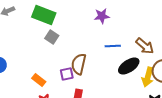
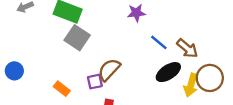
gray square: (52, 37) -> (77, 38), size x1.5
blue line: (113, 46) -> (159, 42), moved, turned 42
brown semicircle: (79, 64) -> (109, 70), turned 30

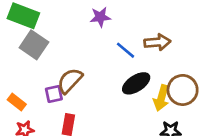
brown arrow: (187, 48) -> (157, 42), moved, turned -45

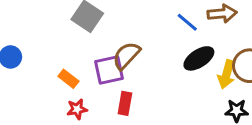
purple square: (54, 94) -> (109, 70), size x1.5

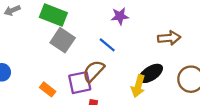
blue line: (187, 22) -> (107, 45), moved
yellow arrow: (226, 74) -> (138, 86), moved

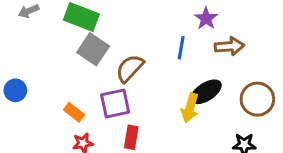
purple star: (120, 16) -> (206, 18), moved, turned -30
blue line: (107, 45) -> (181, 48), moved, turned 60
brown semicircle: (93, 71) -> (130, 68), moved

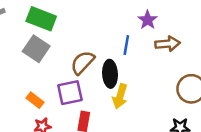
gray square: (93, 49) -> (36, 49), moved
black ellipse: (206, 92) -> (110, 74), moved, turned -60
yellow arrow: (190, 108) -> (120, 96), moved

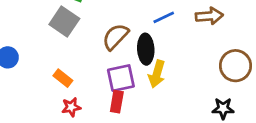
blue line: (126, 45) -> (164, 17), turned 54
purple square: (70, 93) -> (121, 78), moved

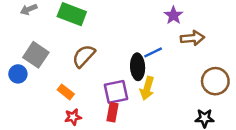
blue line: (164, 17) -> (153, 52), moved
gray square: (64, 21) -> (36, 55), moved
brown semicircle: (115, 37) -> (84, 56), moved

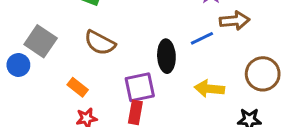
blue line: (153, 52) -> (202, 38), moved
brown semicircle: (84, 56) -> (100, 43), turned -105
yellow arrow: (147, 88) -> (209, 89), moved, turned 80

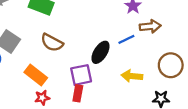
black ellipse: (166, 56) -> (101, 52), turned 35
orange rectangle: (78, 87) -> (36, 75), size x1.5

